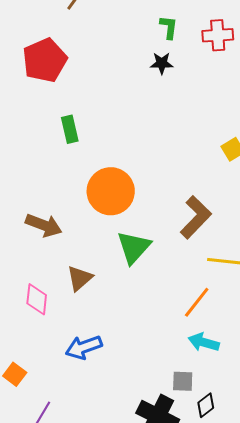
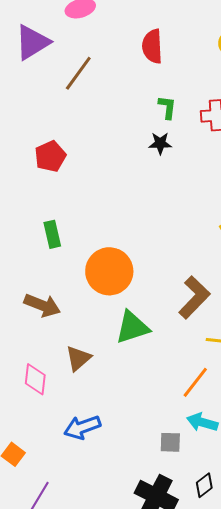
red pentagon: (45, 60) -> (50, 156), moved, size x0.7
green rectangle: (70, 129) -> (52, 234), moved
green triangle: (134, 247) -> (132, 327), turned 30
gray square: (183, 381) -> (170, 442), moved

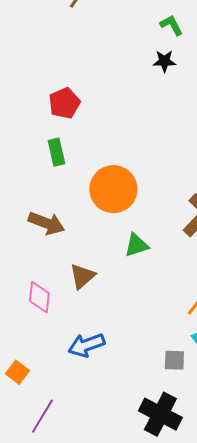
green L-shape: (167, 107) -> (171, 25), turned -35
red pentagon: (50, 156) -> (64, 103), moved
green triangle: (132, 327) -> (136, 245), size x0.7

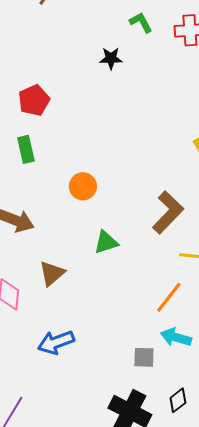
black star: (164, 61) -> (111, 58), moved
orange circle: (113, 189) -> (83, 186), size x0.6

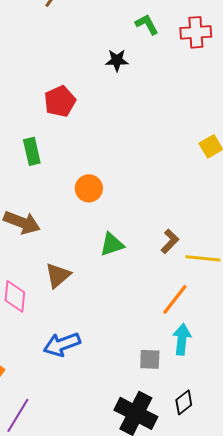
red pentagon: (34, 100) -> (60, 101), moved
brown L-shape: (168, 212) -> (170, 241), moved, size x0.6
cyan arrow: (176, 337) -> (182, 339), turned 80

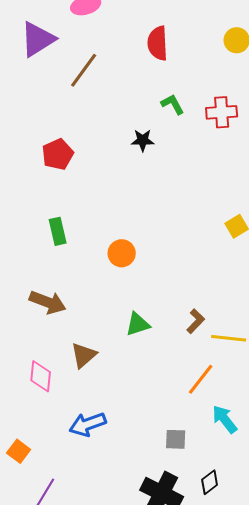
red pentagon: (60, 101) -> (58, 154), moved
orange circle: (89, 188) -> (122, 253), moved
cyan arrow: (182, 339) -> (225, 419), moved, turned -44

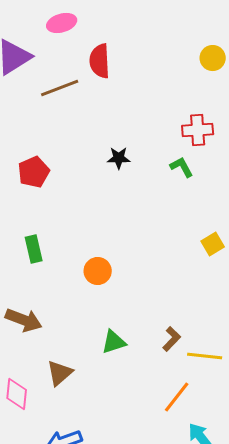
red semicircle: (158, 43) -> (100, 61), moved
brown line: (84, 70) -> (60, 88), turned 33
green L-shape: (173, 104) -> (182, 167), moved

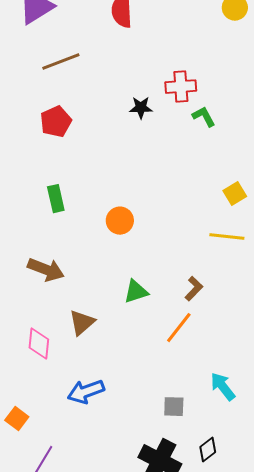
brown line: (60, 88) -> (61, 62), moved
red cross: (198, 130) -> (181, 87), moved
yellow line: (205, 356) -> (227, 237), moved
orange line: (177, 397) -> (179, 328), moved

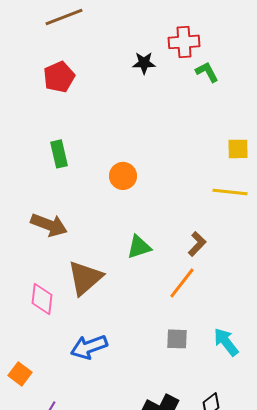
yellow square: (235, 194) -> (238, 149), turned 30
brown triangle: (82, 323) -> (85, 278), size x1.4
gray square: (174, 407) -> (177, 339), moved

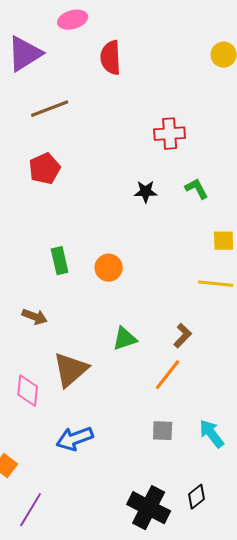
black star: (144, 63) -> (146, 192), moved
green L-shape: (207, 72) -> (197, 189), moved
green rectangle: (59, 154) -> (60, 261), moved
brown arrow: (49, 225) -> (35, 317), size x0.7

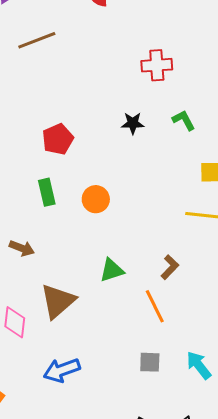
red pentagon: (45, 169) -> (58, 139), moved
orange line: (168, 375) -> (155, 306), turned -64

